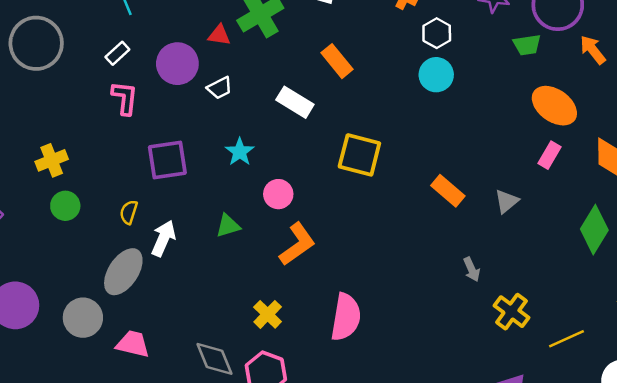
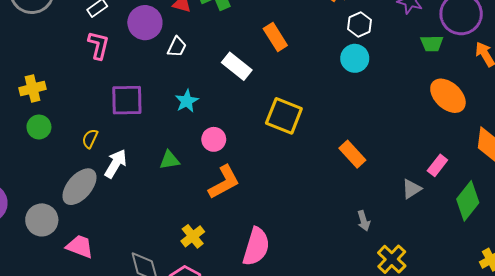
white trapezoid: (220, 88) -> (177, 47), turned -45
pink rectangle: (549, 155) -> (437, 165), moved
gray triangle: (507, 201) -> (412, 189), moved

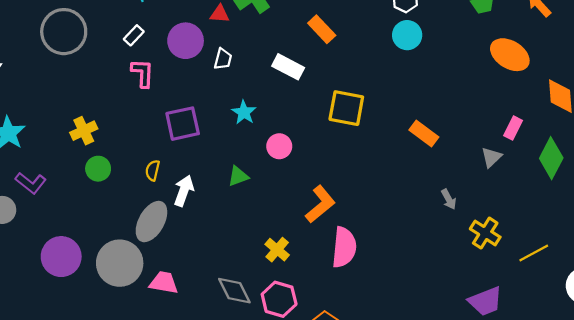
orange L-shape: (224, 182) -> (320, 204), moved
gray circle: (42, 220) -> (120, 263), size x1.4

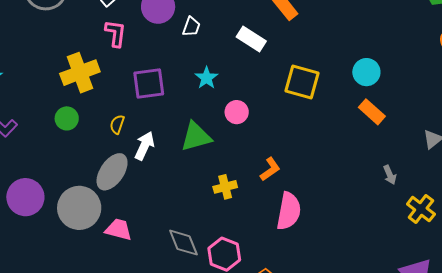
cyan circle: (407, 35) -> (366, 72), moved
yellow cross: (84, 131) -> (80, 73), moved, size x1.5
green triangle: (238, 176) -> (196, 137), size x1.6
orange L-shape: (320, 204) -> (270, 169), size x0.7
yellow cross: (277, 250) -> (225, 187), moved, turned 30

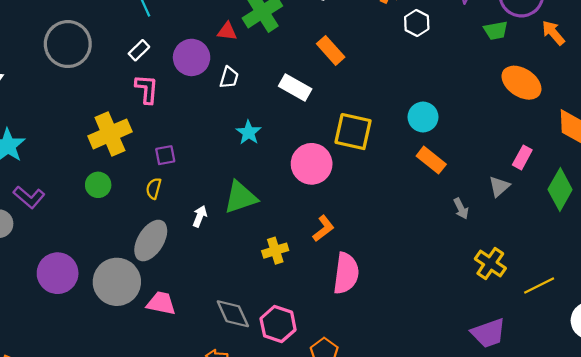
purple square: (149, 83) -> (165, 155), moved, size x0.6
pink circle: (237, 112) -> (312, 164), moved, size x1.6
white arrow: (145, 146) -> (200, 216), moved, size x0.7
gray arrow: (390, 175) -> (461, 208), moved

